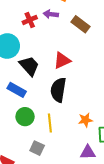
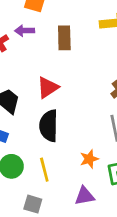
brown rectangle: (80, 24) -> (64, 38), turned 60
purple triangle: (88, 152) -> (85, 196), moved

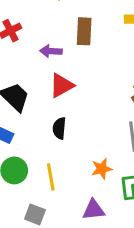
purple arrow: (25, 31) -> (51, 51), moved
black semicircle: (49, 126) -> (59, 128), size x0.6

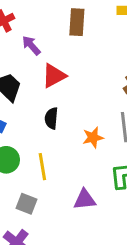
purple arrow: (51, 51) -> (31, 45), moved, turned 45
orange star: (102, 169) -> (93, 138), moved

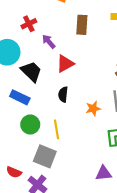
purple triangle: (85, 200) -> (103, 173), moved
gray square: (26, 204) -> (45, 156), size x1.5

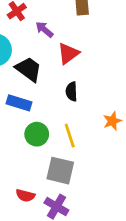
orange star: (93, 109) -> (112, 121), moved

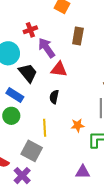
purple arrow: (44, 29) -> (46, 48), size x1.5
red triangle: (68, 53) -> (59, 69), turned 30
green circle: (37, 134) -> (11, 116), moved

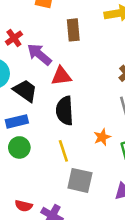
blue rectangle: (15, 95) -> (17, 121), turned -30
black semicircle: (54, 97) -> (65, 111), size x1.6
gray square: (32, 151) -> (80, 180), moved

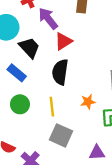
red triangle: (61, 76) -> (63, 41), turned -36
blue rectangle: (17, 121) -> (17, 73), turned 42
green circle: (19, 147) -> (20, 104), moved

